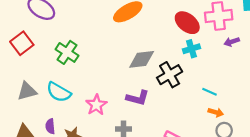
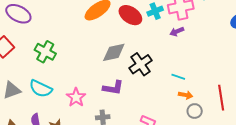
red ellipse: (187, 23) -> (130, 15), moved
purple arrow: (232, 42) -> (177, 32), moved
cyan cross: (191, 49) -> (155, 11), moved

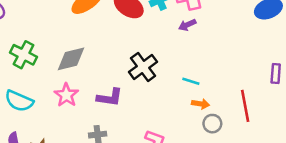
gray diamond: (114, 52) -> (71, 59), moved
pink star: (76, 97) -> (66, 95), moved

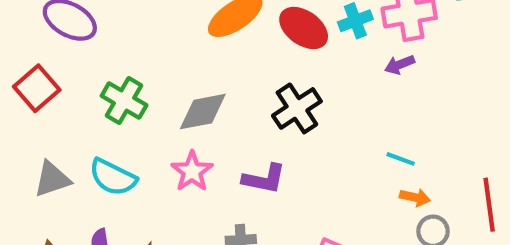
black cross: (143, 67) -> (297, 108), moved

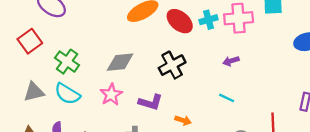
purple arrow: (400, 65) -> (231, 61), moved
green cross: (124, 101) -> (67, 62), moved
orange arrow: (415, 197) -> (183, 120), moved

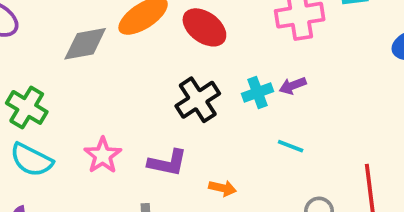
cyan cross: (209, 20) -> (257, 93), moved
gray diamond: (120, 62) -> (85, 44), moved

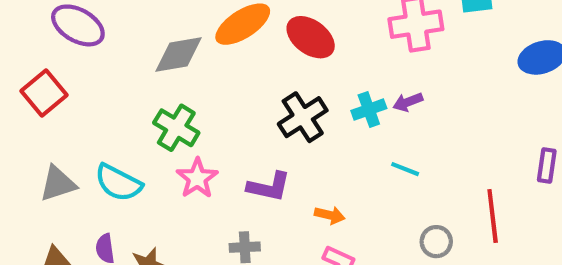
green cross: (27, 107) -> (176, 128), moved

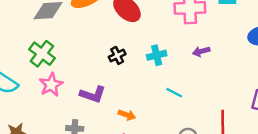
purple arrow: (408, 102) -> (201, 51), moved
black cross: (303, 117) -> (117, 55), size x0.6

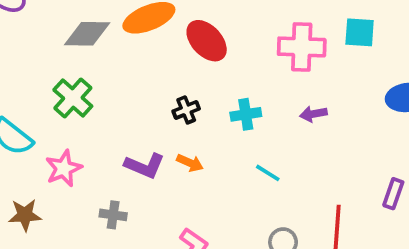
pink star: (51, 85) -> (64, 168), moved
orange arrow: (127, 115) -> (190, 163), moved

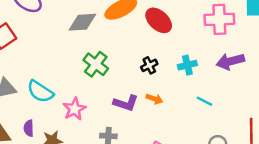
green cross: (73, 98) -> (96, 64), moved
purple arrow: (313, 114) -> (230, 61), size x1.6

